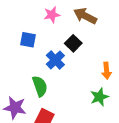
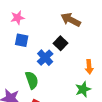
pink star: (52, 15) -> (17, 18), moved

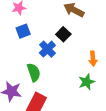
blue square: (22, 40) -> (23, 31), turned -32

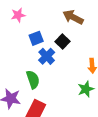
blue square: (23, 31) -> (36, 38), moved

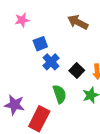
black square: (63, 41) -> (77, 70), moved
green semicircle: (33, 80) -> (60, 94), moved

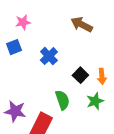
blue square: (40, 44) -> (14, 47), moved
blue cross: (51, 62) -> (49, 56), moved

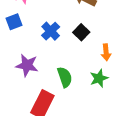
black square: (80, 75) -> (81, 32), moved
purple star: (15, 111) -> (27, 65), moved

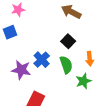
blue cross: (51, 31) -> (42, 60), moved
green semicircle: (65, 77) -> (66, 65), moved

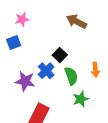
black square: (68, 41) -> (60, 55), moved
green star: (83, 81) -> (81, 99), moved

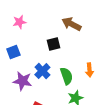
blue square: (14, 42) -> (13, 52), moved
black square: (60, 55) -> (53, 44), moved, turned 32

